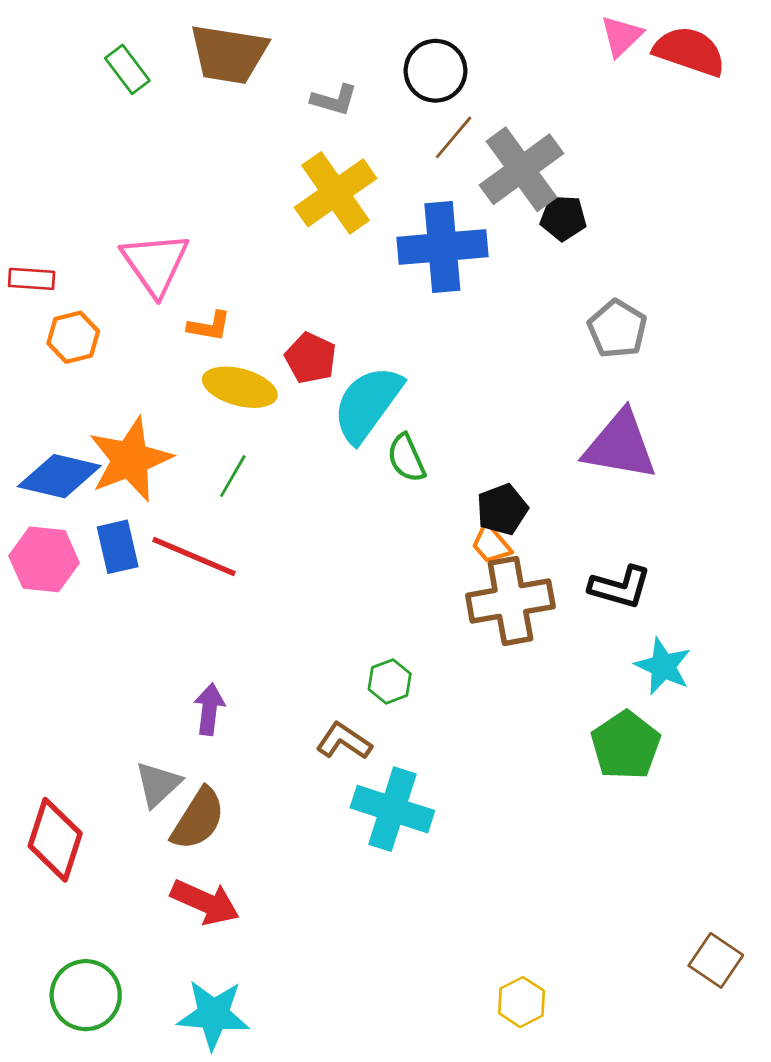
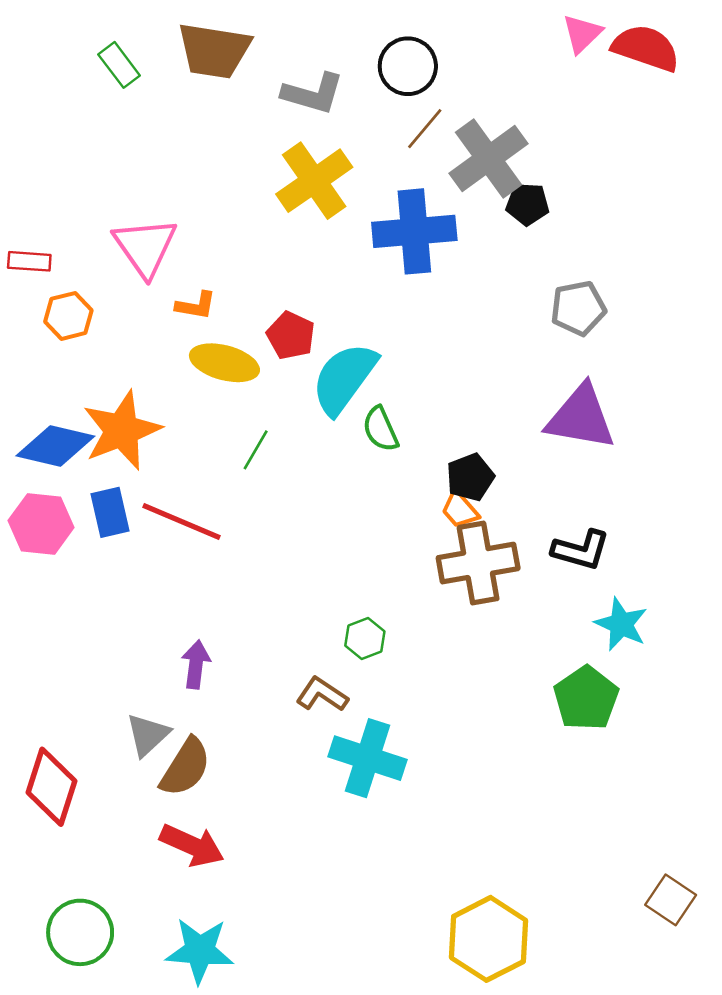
gray L-shape: (334, 100) -> (313, 94), size x1.4
gray pentagon: (617, 329) -> (578, 308), turned 30
green line: (233, 476) -> (256, 450), moved
yellow hexagon: (522, 1002) -> (488, 939), size x1.8

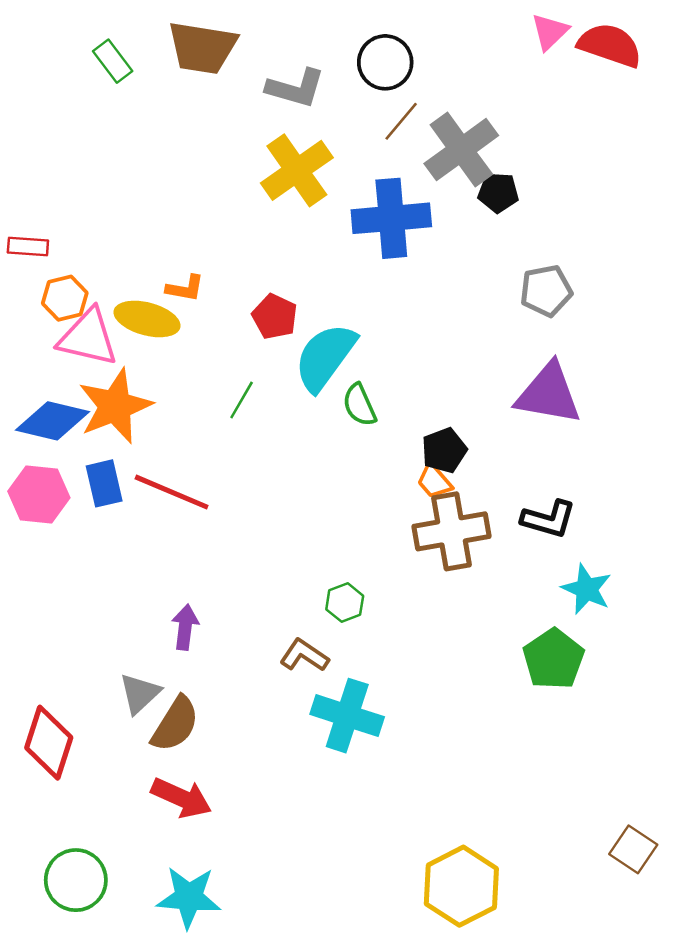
pink triangle: (145, 247) -> (88, 337), moved, turned -42
yellow ellipse: (224, 363) -> (147, 319), moved
green line: (256, 450) -> (242, 400), moved

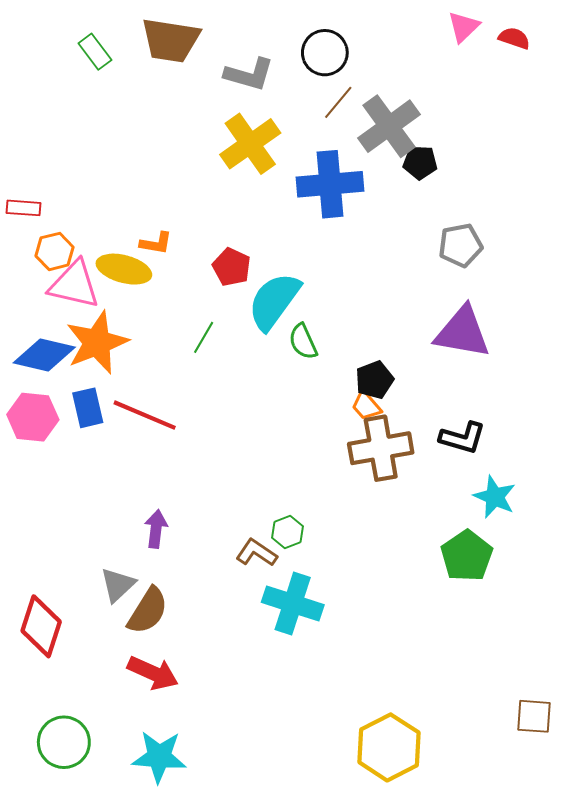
red semicircle: (610, 45) -> (514, 38), size x0.6
green hexagon: (345, 603) -> (288, 532), moved
brown square: (633, 849) -> (534, 716), turned -30

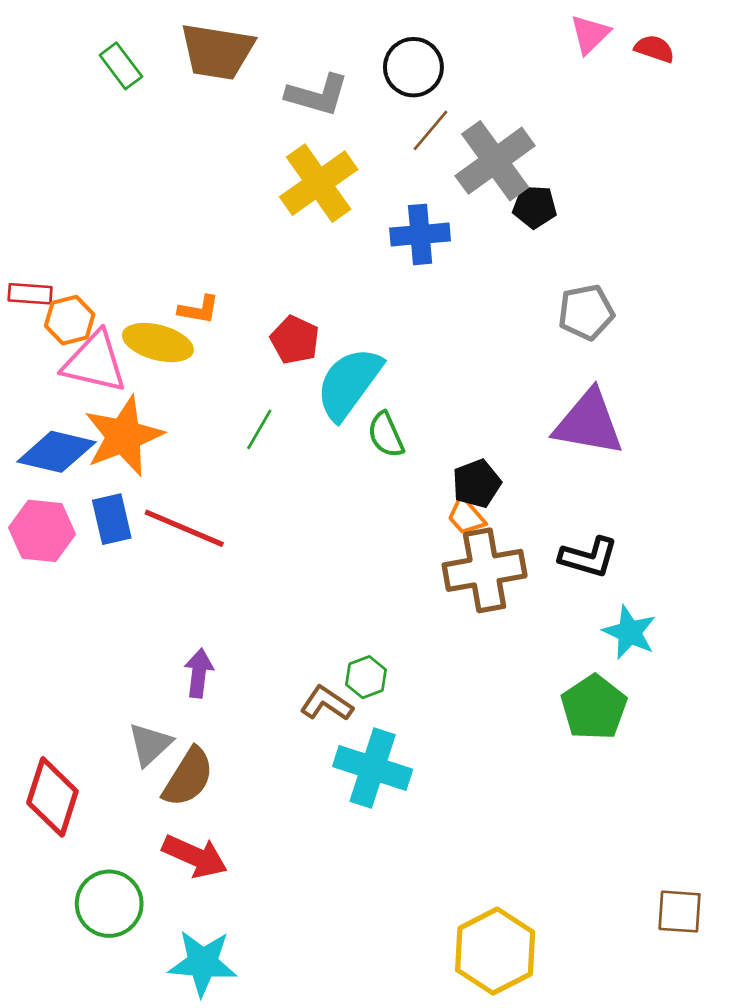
blue cross: (330, 184) -> (420, 234), size x0.7
red rectangle: (23, 208) -> (30, 294), moved
green circle: (64, 742) -> (109, 904), moved

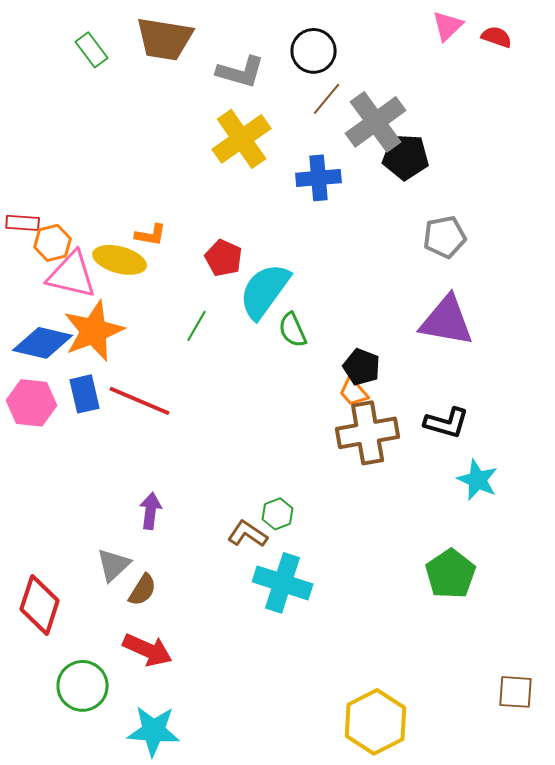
black pentagon: (535, 207) -> (406, 157), size x1.4
black pentagon: (477, 483) -> (362, 367), turned -30
green pentagon: (594, 707) -> (451, 574), moved
brown semicircle: (188, 777) -> (143, 590), size x0.7

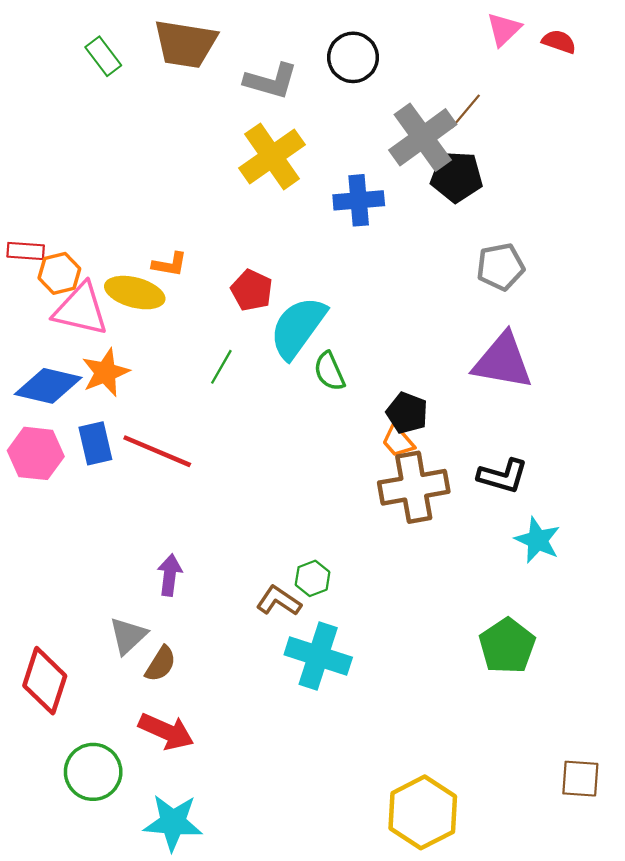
brown line: (327, 99) -> (466, 111), moved
orange star: (94, 331) -> (105, 372), size x0.7

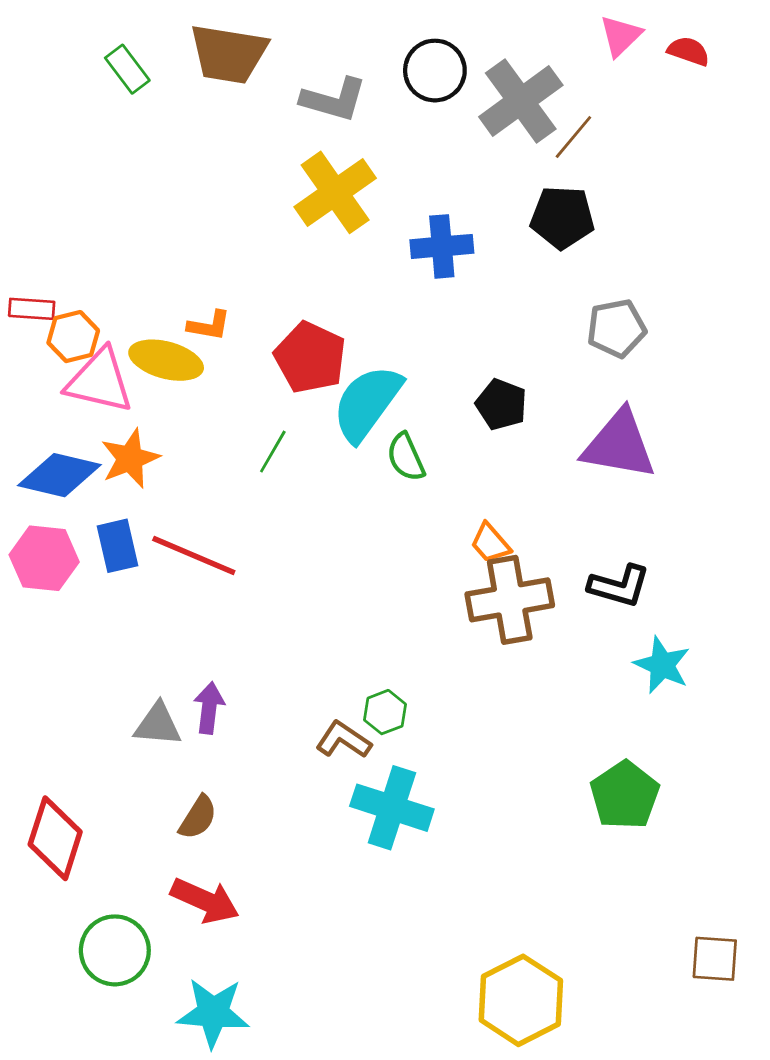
gray cross: (423, 137) -> (521, 101), moved
red pentagon: (252, 290) -> (310, 357), size x1.4
black pentagon: (407, 413) -> (501, 404), moved
gray triangle: (128, 636) -> (158, 725), moved, turned 48

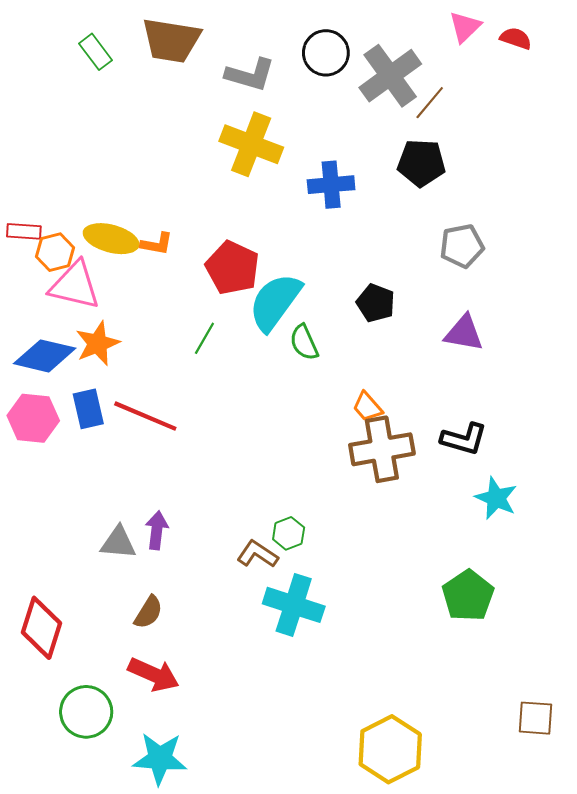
yellow cross: (335, 192) -> (251, 144), turned -34
yellow ellipse: (166, 360) -> (111, 239), moved
purple triangle: (619, 445) -> (464, 333), size x0.7

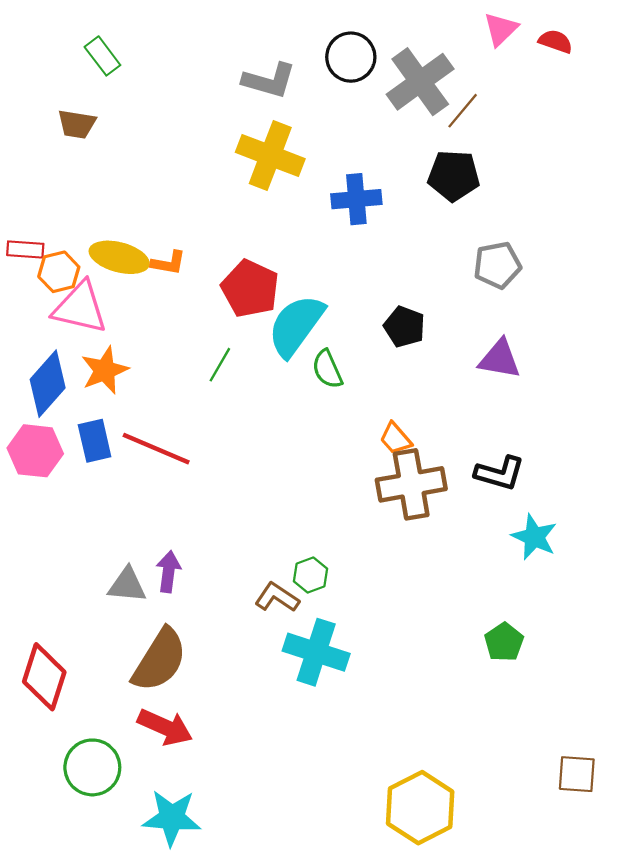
brown trapezoid: (171, 40) -> (77, 124), moved, size x0.6
blue diamond: (45, 356) -> (48, 384), turned -62
green pentagon: (468, 596) -> (504, 642), size x0.7
brown semicircle: (148, 612) -> (159, 660), size x1.8

